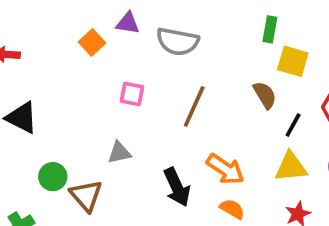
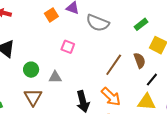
green rectangle: (270, 29) -> (141, 24), moved, turned 32
brown line: (194, 106) -> (114, 65), moved
green circle: (53, 177) -> (31, 70), moved

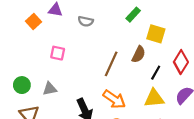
gray semicircle: (98, 23) -> (86, 21), size x0.6
brown semicircle: (140, 60) -> (139, 54), turned 56

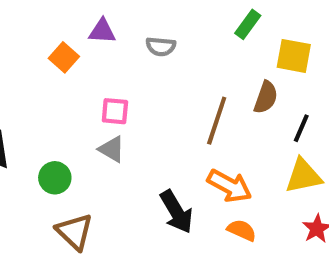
gray triangle: (50, 89) -> (112, 149), moved, turned 48

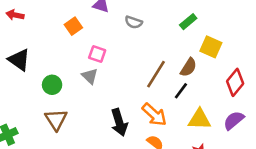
orange square: (64, 57) -> (73, 26), moved
black line: (301, 128) -> (181, 91), moved

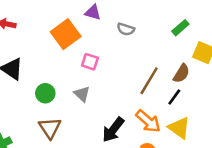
orange square: (73, 26) -> (66, 34), size x1.6
gray triangle: (90, 76) -> (82, 94), moved
yellow triangle: (200, 119) -> (179, 128), moved, turned 35
black arrow: (119, 122) -> (113, 130), turned 56

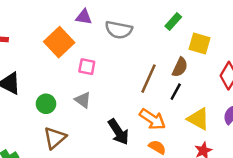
gray semicircle: (126, 29) -> (119, 30), size x1.5
brown triangle: (50, 128) -> (55, 138), turned 30
yellow triangle: (179, 128) -> (198, 119), moved
black arrow: (113, 130) -> (118, 132), turned -64

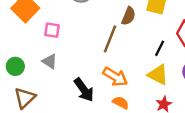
brown semicircle: (180, 67) -> (129, 16), moved
black line: (176, 92) -> (160, 48), moved

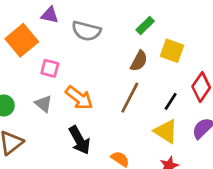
brown line: (110, 39) -> (130, 98), moved
orange arrow: (115, 77) -> (79, 98), moved

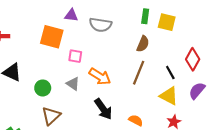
green rectangle: (145, 26) -> (145, 16), turned -32
orange square: (22, 40) -> (52, 37), turned -30
yellow square: (172, 51) -> (167, 22), moved
black line: (171, 101) -> (170, 73), turned -56

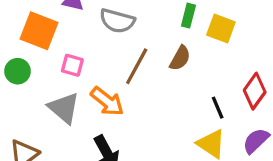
brown line: (139, 73) -> (137, 66), moved
gray triangle: (73, 84) -> (64, 108), size x1.5
green circle: (43, 88) -> (18, 71), moved

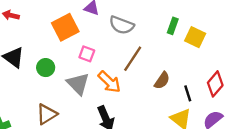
orange square: (39, 31) -> (65, 27), turned 36
brown semicircle: (180, 58) -> (162, 80), moved
green circle: (18, 71) -> (46, 68), moved

